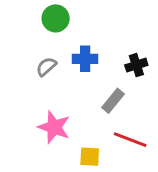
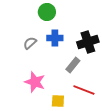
green circle: (56, 18) -> (47, 12), moved
black cross: (136, 65) -> (88, 42), size x1.5

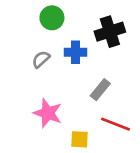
green circle: (47, 12) -> (52, 18), moved
black cross: (88, 42) -> (110, 32), moved

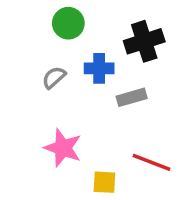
gray rectangle: (100, 90) -> (132, 97), moved, turned 35

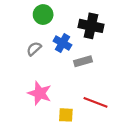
black cross: (144, 41) -> (91, 26), turned 30
blue cross: (99, 68) -> (62, 43), turned 30

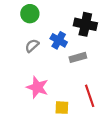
green circle: (43, 15) -> (30, 14), moved
red line: (96, 102) -> (90, 96), turned 50

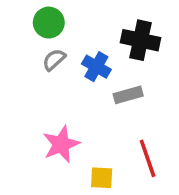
gray semicircle: (32, 46) -> (54, 60), moved
pink star: (37, 87) -> (61, 144), turned 30

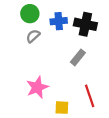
blue cross: (96, 67) -> (59, 21), moved, turned -35
gray rectangle: (128, 95) -> (78, 57), turned -35

